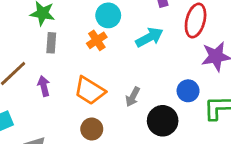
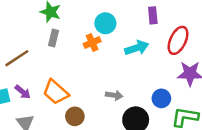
purple arrow: (44, 86) -> (23, 92), moved, turned 133
orange trapezoid: (90, 91) -> (56, 92), moved
gray arrow: (133, 97) -> (114, 95), turned -119

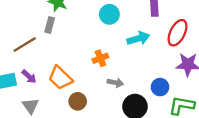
gray rectangle: (54, 38) -> (50, 25), moved
orange cross: (92, 43) -> (100, 58), moved

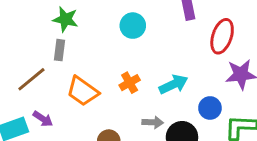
cyan arrow: (138, 38) -> (173, 84), moved
orange trapezoid: (60, 78) -> (83, 91), moved
gray arrow: (115, 83) -> (153, 122), moved

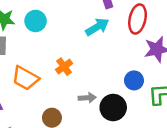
cyan circle: (133, 26) -> (36, 21), moved
cyan arrow: (173, 84) -> (97, 27), moved

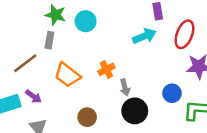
gray arrow: (87, 98) -> (125, 87), moved, turned 70
black circle: (113, 108) -> (135, 111), moved

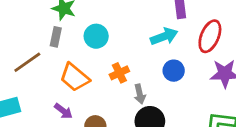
cyan circle: (86, 21) -> (96, 36), moved
blue circle: (172, 93) -> (174, 71), moved
purple arrow: (33, 96) -> (63, 111), moved

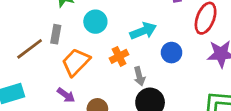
cyan arrow: (164, 36) -> (143, 31), moved
gray rectangle: (56, 37) -> (56, 34), moved
orange trapezoid: (75, 77) -> (76, 62), turned 96

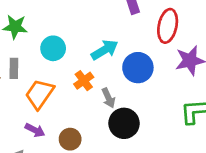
blue circle: (172, 53) -> (138, 68), size x1.4

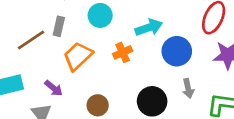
gray arrow: (108, 98) -> (188, 88), moved
purple arrow: (35, 130) -> (54, 88), moved

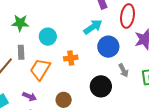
cyan arrow: (149, 27) -> (93, 27), moved
orange cross: (123, 52) -> (71, 58), turned 32

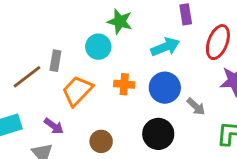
green star: (20, 23) -> (120, 21), moved
blue circle: (108, 47) -> (165, 88), moved
gray arrow: (124, 70) -> (196, 107), moved, turned -32

